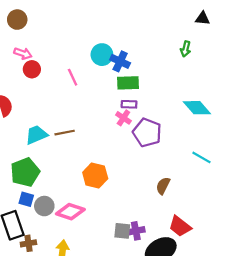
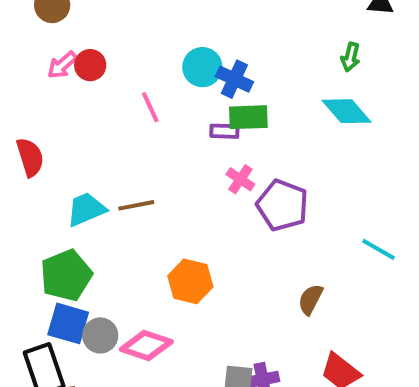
pink arrow: (23, 53) -> (62, 65), turned 120
red circle: (32, 69) -> (90, 65), moved
purple rectangle: (129, 104) -> (224, 131), moved
cyan diamond: (197, 108) -> (347, 111), moved
blue square: (26, 199) -> (68, 323), size x1.5

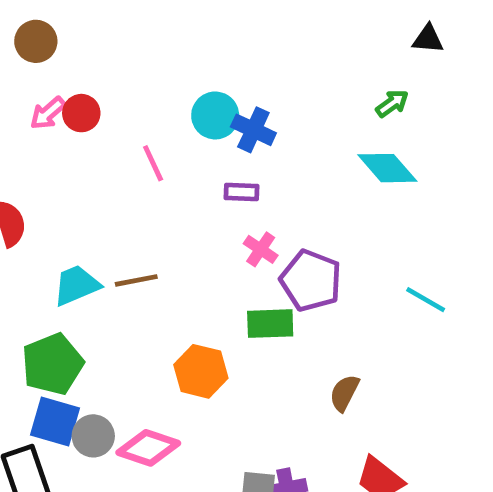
green arrow: (351, 57) -> (392, 104), turned -140
green rectangle: (248, 117) -> (270, 324), moved
cyan line: (379, 249) -> (426, 300), moved

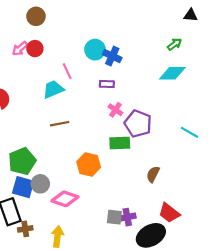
brown circle: (36, 41) -> (36, 16), moved
cyan diamond: (387, 168) -> (172, 73), turned -48
cyan trapezoid: (77, 285) -> (53, 89), moved
gray circle: (93, 436) -> (40, 184), moved

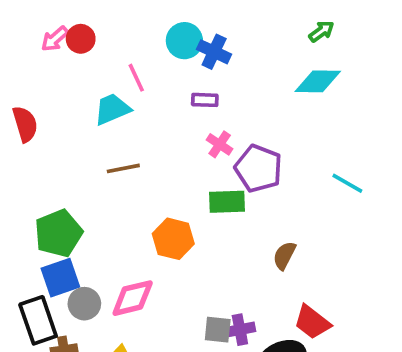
gray circle: (40, 184) -> (84, 304), moved
blue square: (23, 187) -> (60, 278), turned -35
pink diamond: (65, 199) -> (133, 298), turned -32

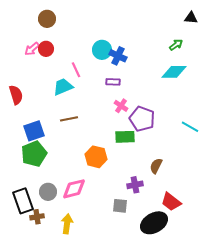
blue square: (60, 278) -> (34, 131), moved
purple cross: (240, 330) -> (135, 185), moved

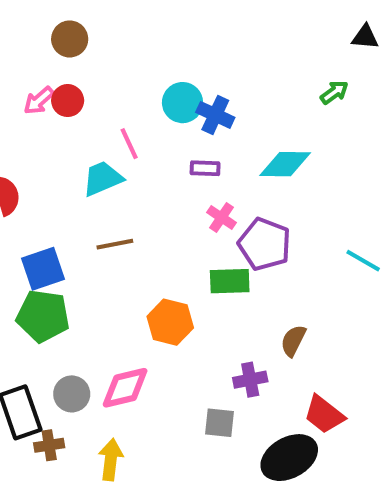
cyan diamond: (174, 72) -> (285, 164), moved
green pentagon: (34, 154) -> (43, 316), turned 30

